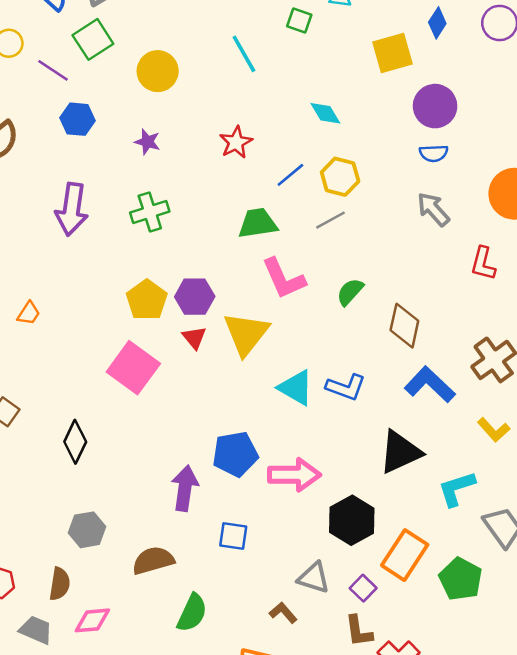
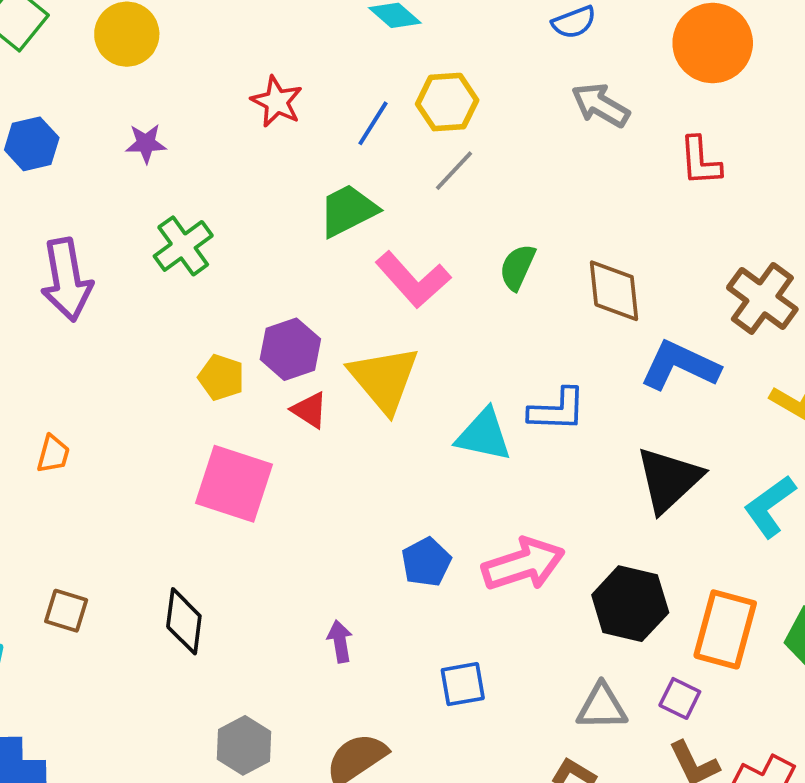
yellow pentagon: (147, 300) -> (221, 377), size x0.7
blue pentagon: (235, 454) -> (426, 562), size x0.7
purple arrow: (185, 488) -> (340, 641), moved, size x0.6

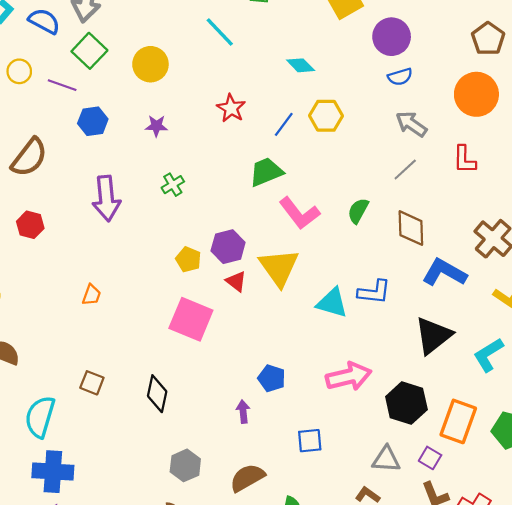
gray line: (454, 171) -> (405, 170), moved
green cross: (183, 246) -> (173, 185), size x0.7
blue pentagon: (426, 562) -> (272, 378), moved, turned -30

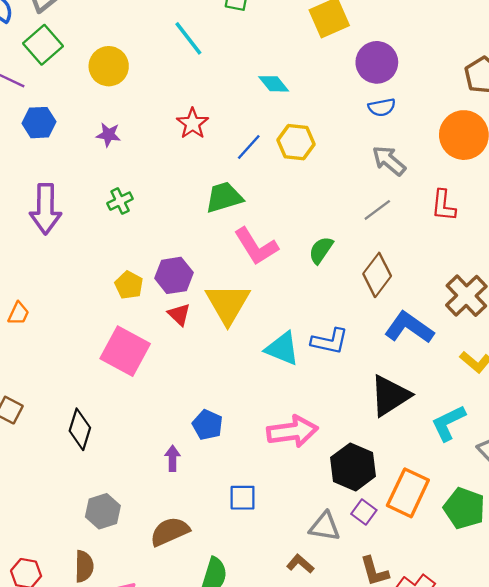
brown diamond: (411, 228) -> (377, 275), turned 33
purple square: (430, 458) -> (364, 512), moved

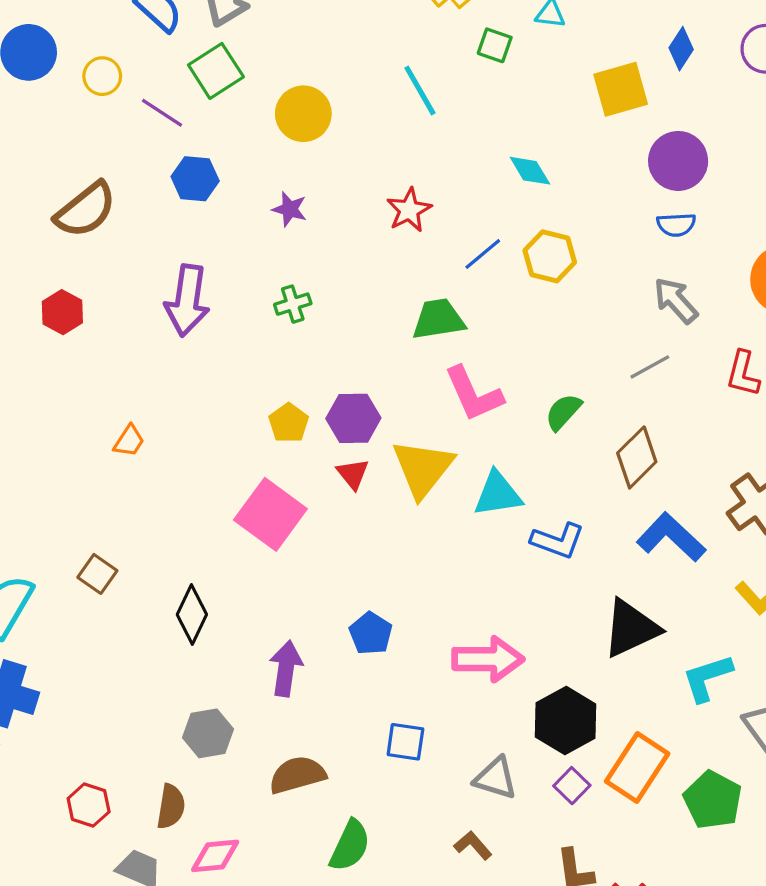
cyan triangle: (282, 349) -> (498, 494), moved, turned -39
purple arrow: (172, 458) -> (286, 669), moved, size x1.5
gray triangle: (325, 527) -> (496, 778), moved

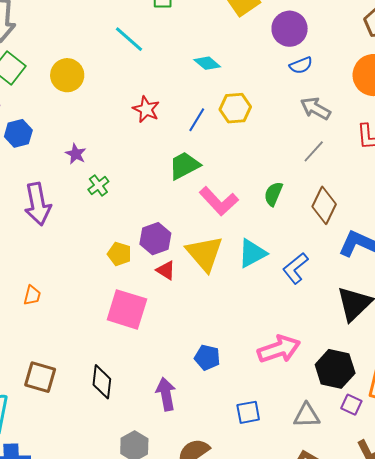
purple star: (290, 209) -> (76, 154), moved, turned 30
blue L-shape: (558, 541) -> (295, 268), turned 140
brown square: (97, 574) -> (40, 377), size x1.4

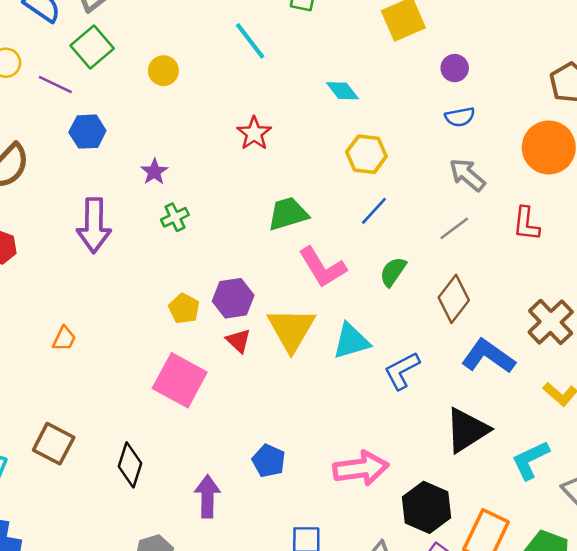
purple circle: (290, 29) -> (455, 68), size x0.6
yellow circle: (67, 75) -> (163, 71), size x0.7
blue line: (197, 120) -> (374, 211), moved

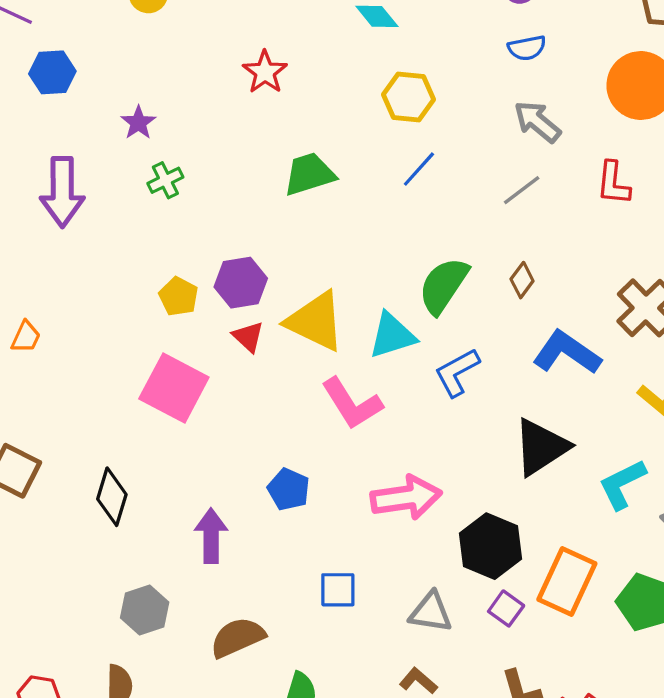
pink L-shape: (322, 267) -> (352, 404), moved
green semicircle: (393, 272) -> (443, 285), moved, size x1.5
brown diamond: (454, 299) -> (522, 280), size x0.6
yellow triangle: (291, 329) -> (315, 321), turned -34

